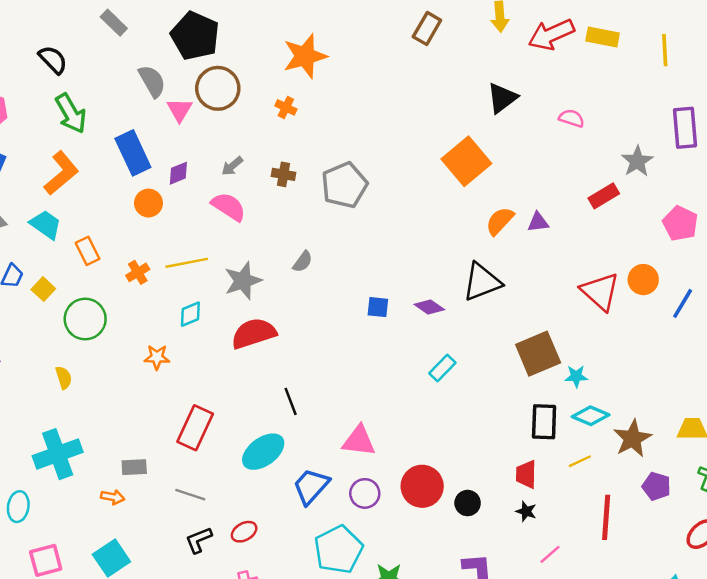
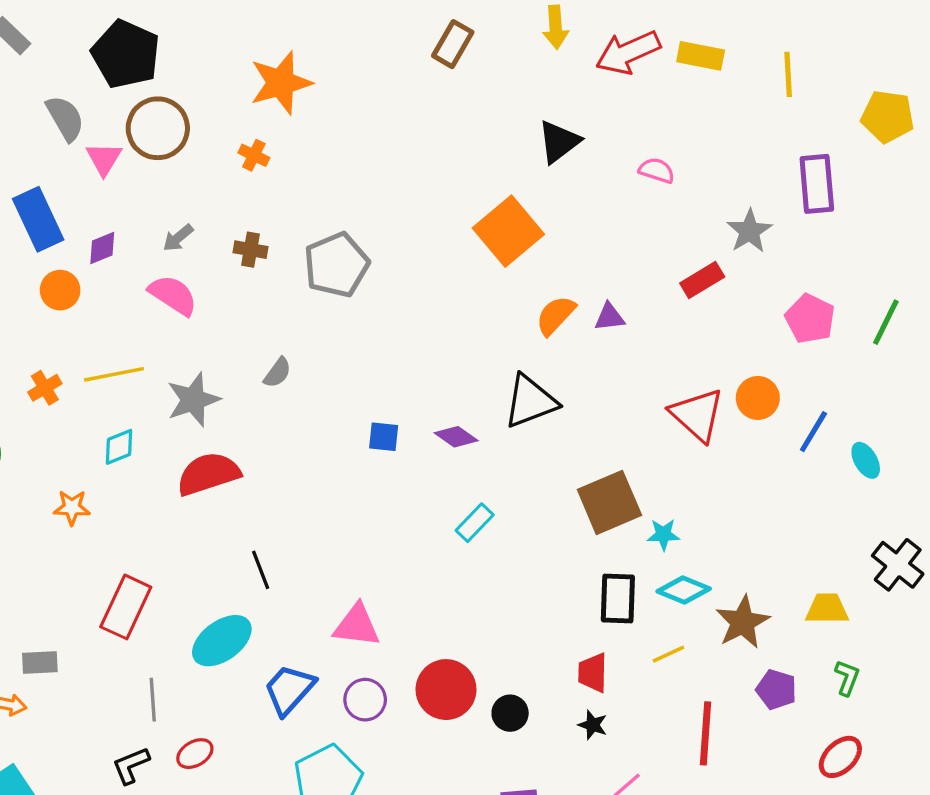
gray line: (190, 495) -> (153, 700), moved, turned 68

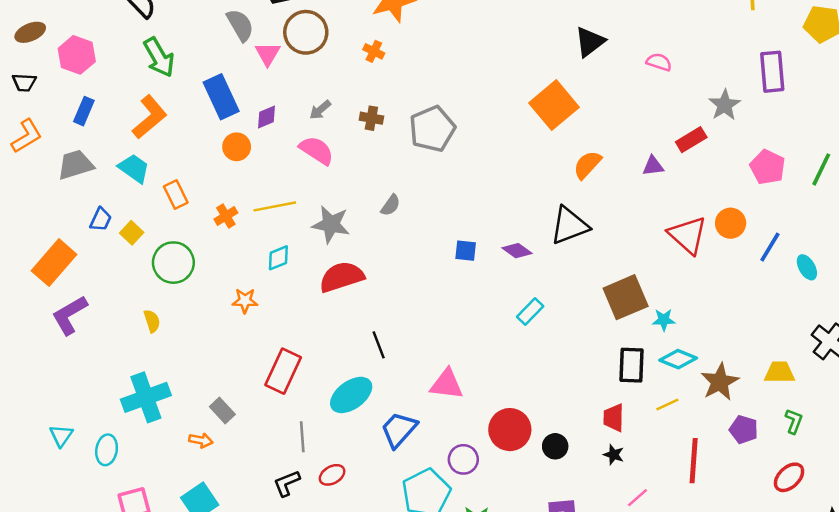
purple triangle: (609, 317) -> (653, 166), moved
gray star: (193, 400) -> (331, 224), turned 30
gray rectangle: (40, 663) -> (222, 410), turned 50
purple circle: (365, 700) -> (463, 459), moved

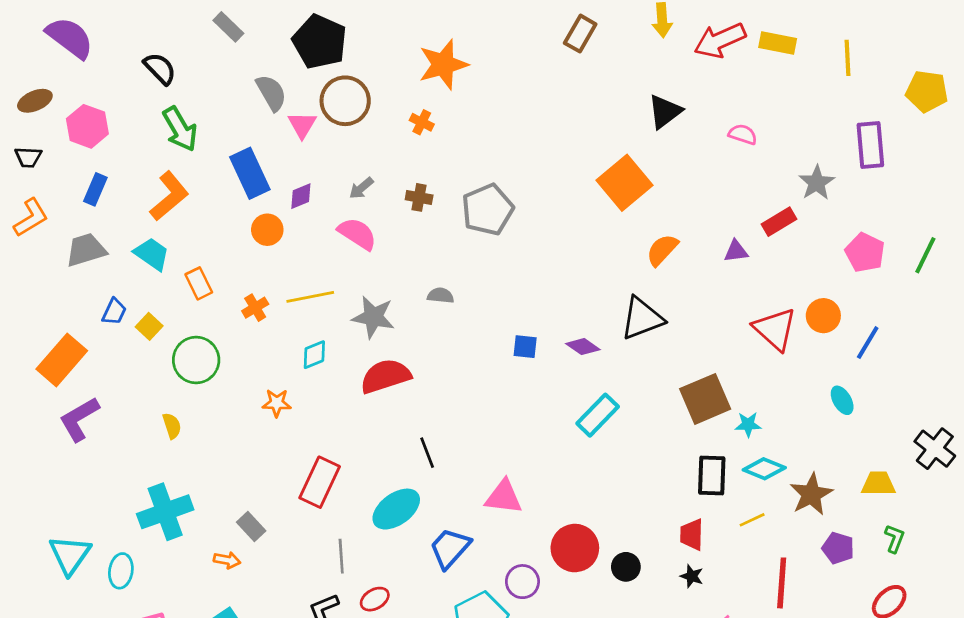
gray semicircle: (391, 205) -> (441, 296), turned -120
cyan ellipse: (807, 267) -> (842, 400), moved
cyan rectangle: (530, 311) -> (598, 415), size x1.4
cyan triangle: (61, 436) -> (70, 555), size x1.6

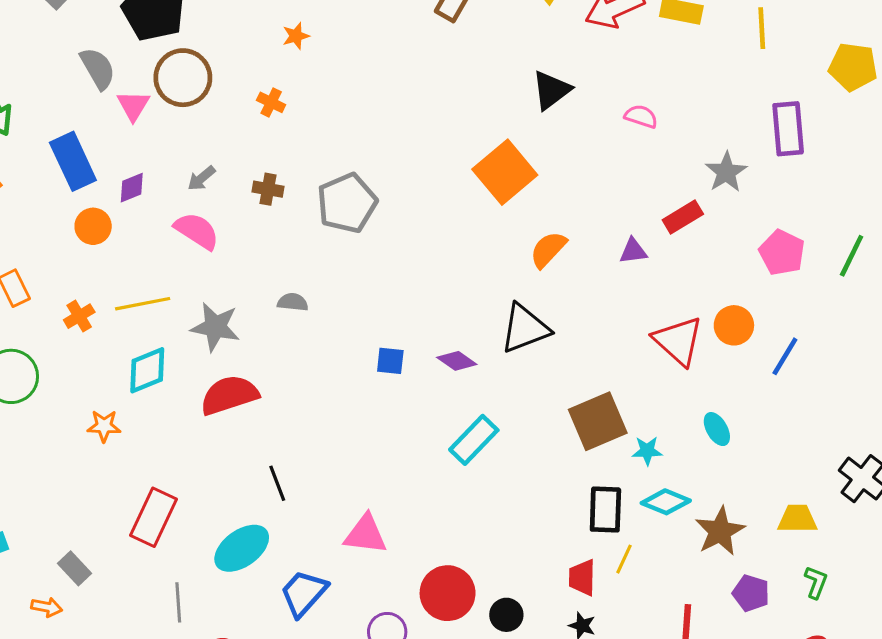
orange star: (443, 65) -> (296, 36), size x0.5
cyan diamond: (314, 355) -> (147, 370), size x1.4
cyan ellipse: (842, 400) -> (717, 429), moved
yellow line: (752, 520) -> (624, 559), moved, turned -40

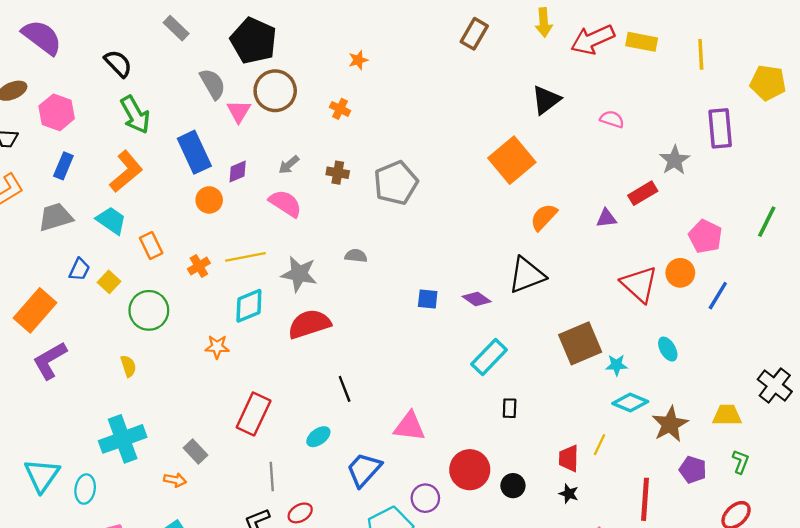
pink pentagon: (782, 253) -> (705, 236), moved
black rectangle: (605, 510) -> (510, 408), moved, size x0.6
cyan ellipse: (242, 548) -> (318, 437), size x0.6

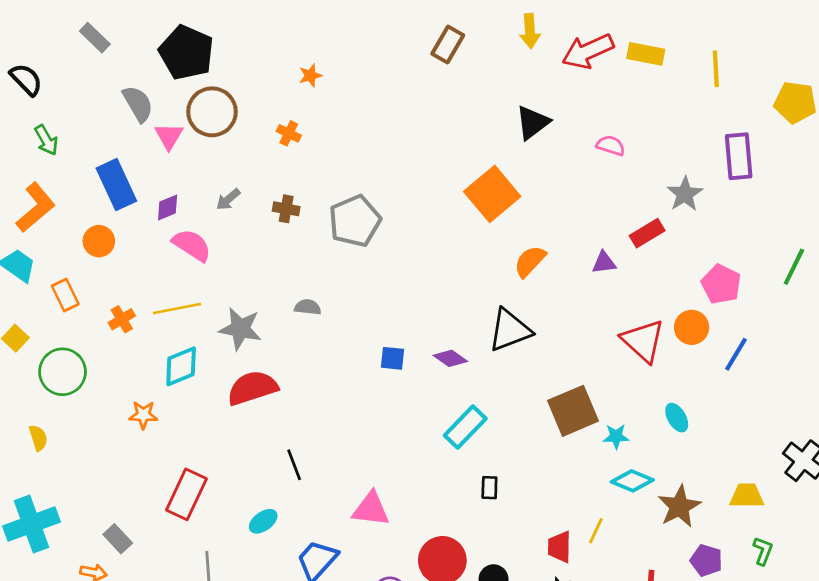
green arrow: (135, 115) -> (46, 140), size x0.7
orange circle: (209, 200) -> (99, 241), moved
pink semicircle: (285, 203) -> (192, 245), moved

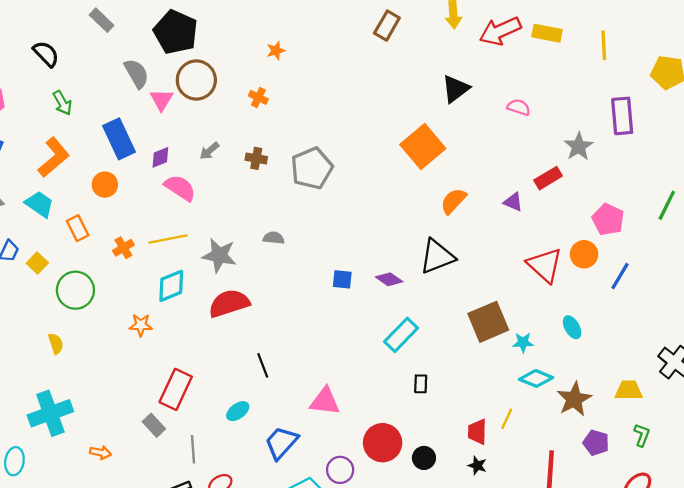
purple triangle: (604, 263) -> (513, 202), turned 30
gray rectangle: (118, 539) -> (154, 425), moved

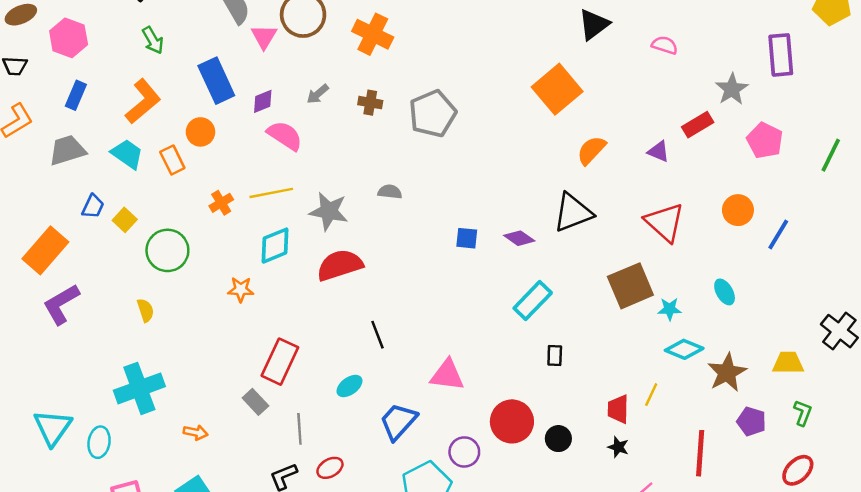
orange cross: (258, 97) -> (373, 34), size x1.8
pink pentagon: (608, 219) -> (765, 140), moved
orange rectangle: (78, 228) -> (172, 160), moved
red triangle: (545, 265) -> (665, 222), moved

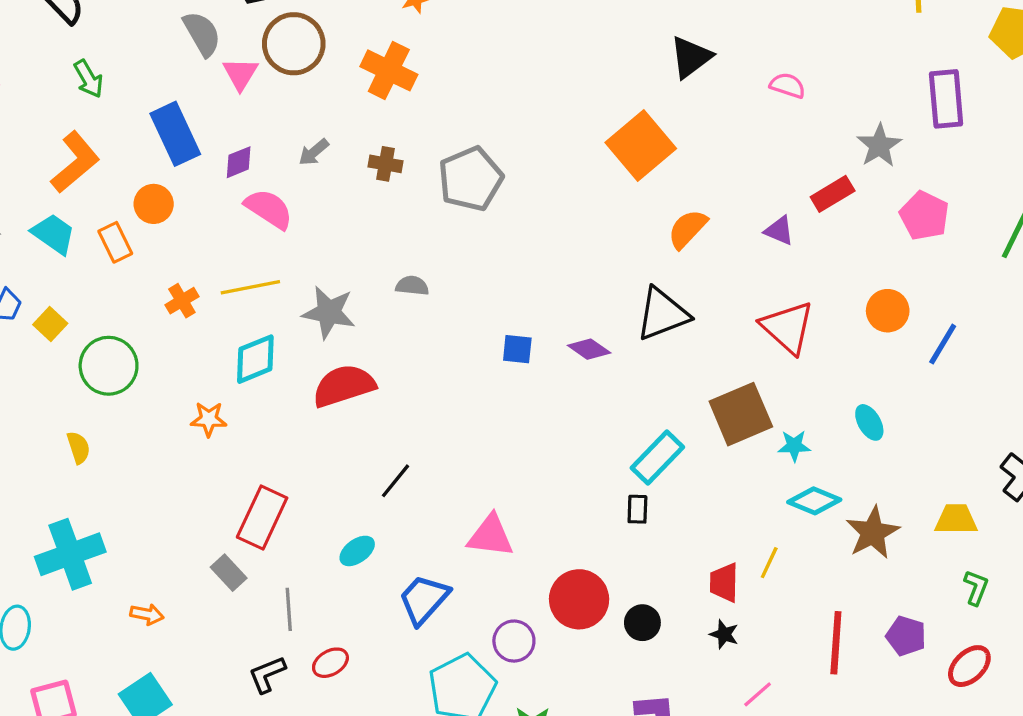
cyan rectangle: (533, 300) -> (657, 457), moved
black line: (378, 335) -> (396, 481), turned 60
purple pentagon: (751, 421) -> (906, 636), moved

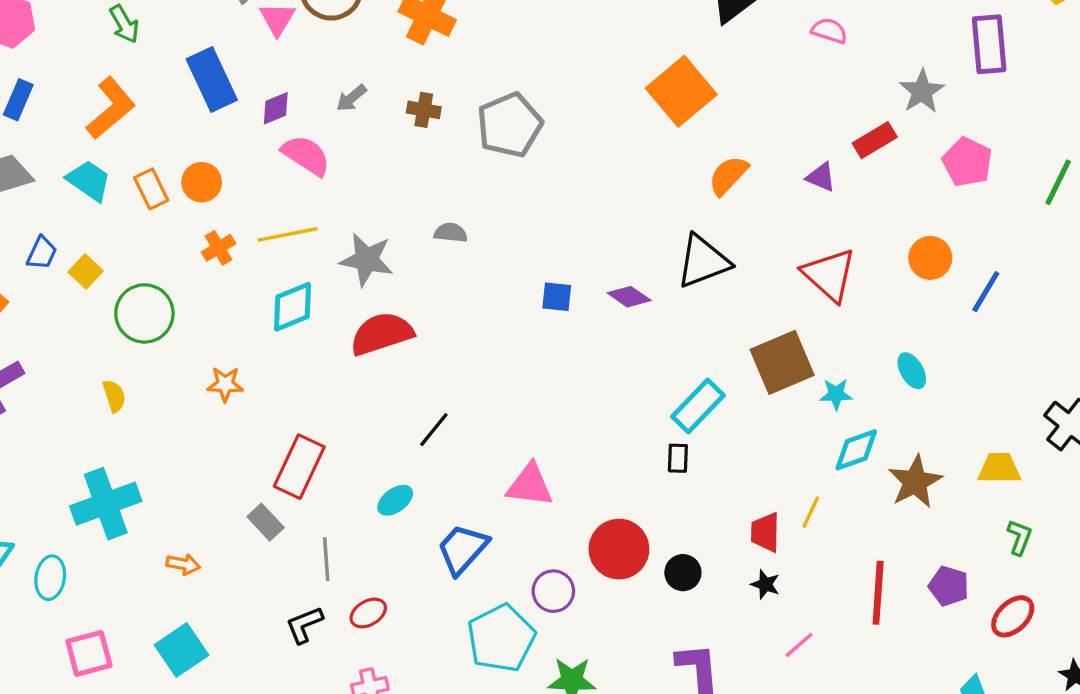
orange circle: (154, 204) -> (202, 182), moved
orange star: (209, 419) -> (225, 384), moved
cyan diamond: (814, 501) -> (856, 450), turned -42

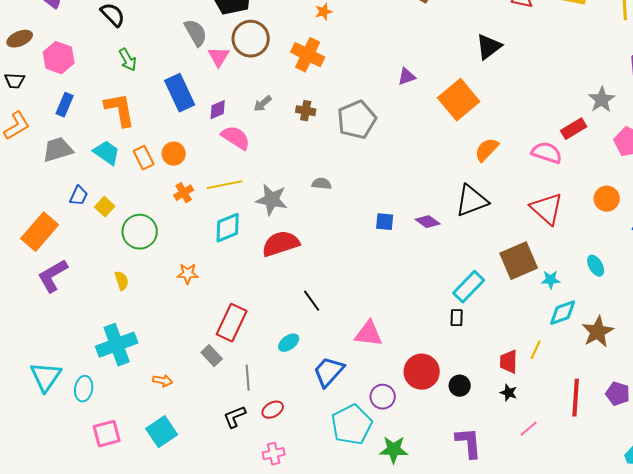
pink semicircle: (829, 31) -> (547, 153), moved, size x1.4
orange L-shape: (111, 108) -> (120, 110), turned -60
purple triangle: (821, 177) -> (407, 77), moved, turned -42
black line: (434, 430) -> (312, 301), turned -75

